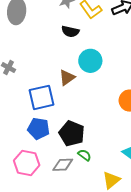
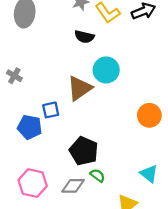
brown triangle: (67, 78) -> (80, 88), size x1.4
blue square: (42, 97) -> (51, 110), size x0.6
blue pentagon: (39, 129) -> (30, 127), moved

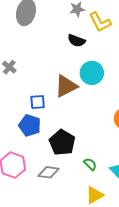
blue pentagon: (30, 127) -> (30, 125), moved
green semicircle: (98, 175) -> (90, 164), moved

